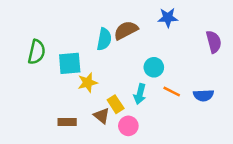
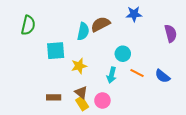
green semicircle: (37, 52) -> (28, 25), moved
yellow star: (88, 83) -> (79, 66), moved
blue semicircle: (204, 95) -> (162, 76), turned 42
yellow rectangle: (116, 104) -> (82, 104), moved

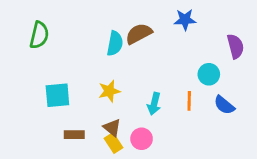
cyan square: (56, 51) -> (57, 95), moved
cyan circle: (123, 54) -> (209, 74), moved
orange line: (137, 73) -> (189, 101), turned 64

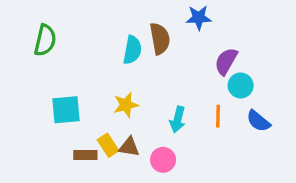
blue star: (185, 20) -> (199, 18), moved
brown semicircle: (139, 34) -> (160, 39), turned 108
purple semicircle: (235, 46) -> (226, 61), moved, turned -135
brown triangle: (112, 128) -> (129, 147), turned -30
yellow rectangle: (114, 143) -> (108, 145), moved

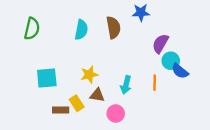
cyan semicircle: (132, 50) -> (81, 30), moved
blue semicircle: (258, 121) -> (180, 71), moved
brown triangle: (129, 147) -> (97, 95), moved

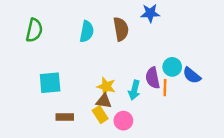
purple semicircle: (160, 44) -> (153, 78), moved, turned -42
cyan circle: (171, 61) -> (172, 67), moved
yellow star: (89, 74) -> (106, 86), moved, turned 30
yellow rectangle: (77, 103) -> (100, 115), moved

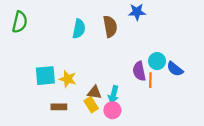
green semicircle: (34, 30) -> (20, 22), moved
yellow star: (106, 86) -> (68, 79), moved
cyan arrow: (134, 90) -> (113, 95), moved

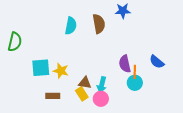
green semicircle: (20, 22) -> (15, 42), moved
cyan circle: (157, 61) -> (135, 83), moved

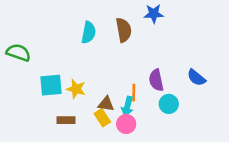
green semicircle: (15, 42) -> (18, 53), turned -84
orange line: (135, 72) -> (134, 93), moved

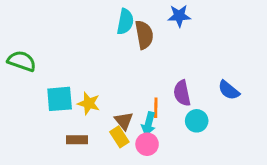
cyan semicircle: (89, 33) -> (125, 22), moved
brown triangle: (106, 104) -> (124, 121), turned 42

